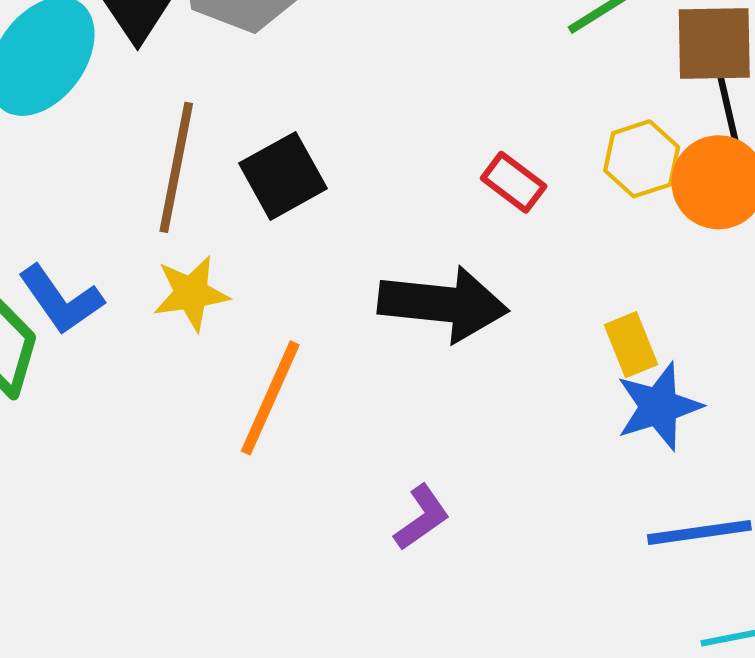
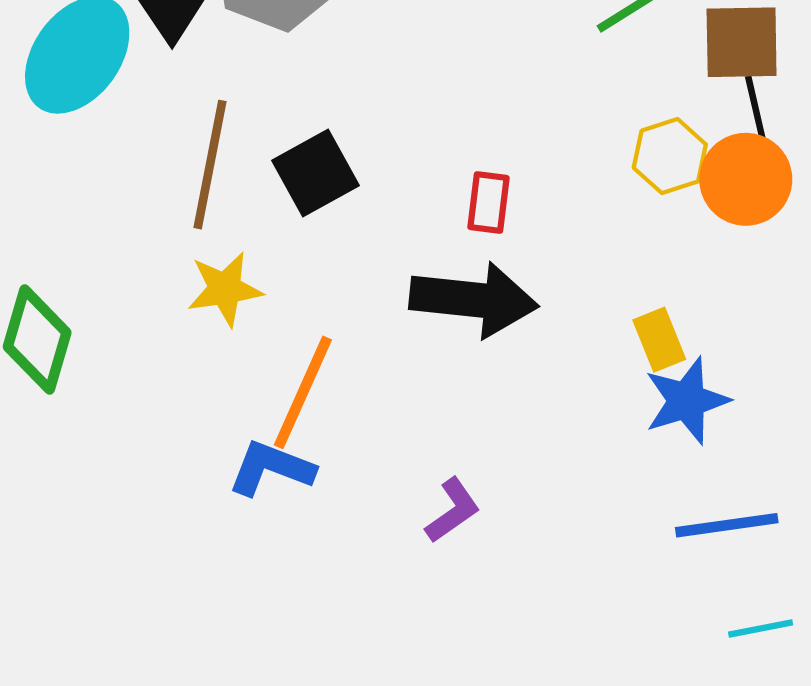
red rectangle: (514, 182) -> (488, 202), moved, turned 60
blue L-shape: (61, 300) -> (271, 468), moved, turned 146

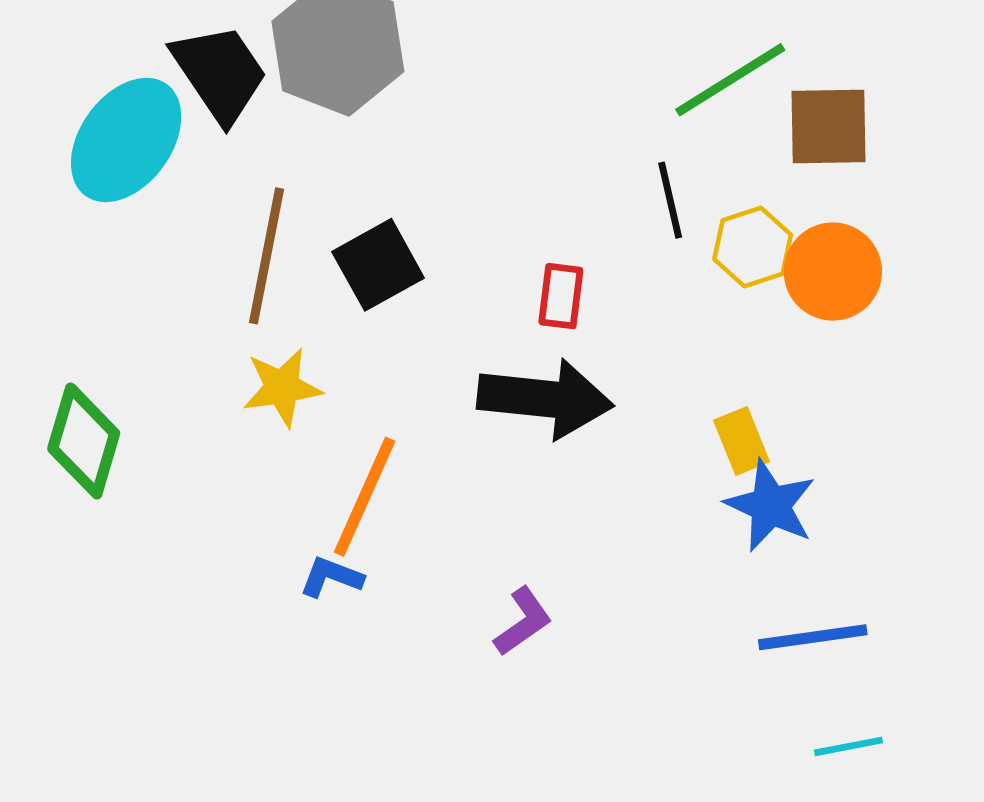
black line: (756, 112) -> (670, 200), moved
blue star: (687, 401) -> (770, 506), turned -30
blue L-shape: (271, 468) -> (331, 577), size x0.7

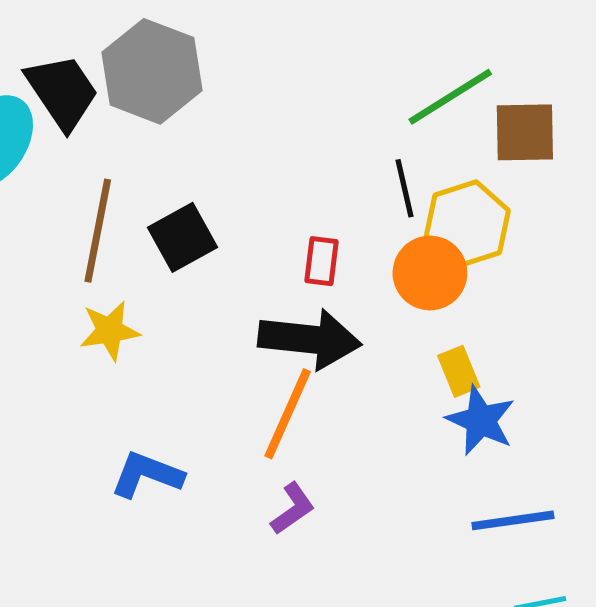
yellow hexagon: (753, 247) -> (467, 224), size x1.4
orange circle: (833, 272) -> (430, 273), moved
orange line: (365, 497) -> (288, 414), moved
blue L-shape: (331, 577) -> (147, 475), size x1.5

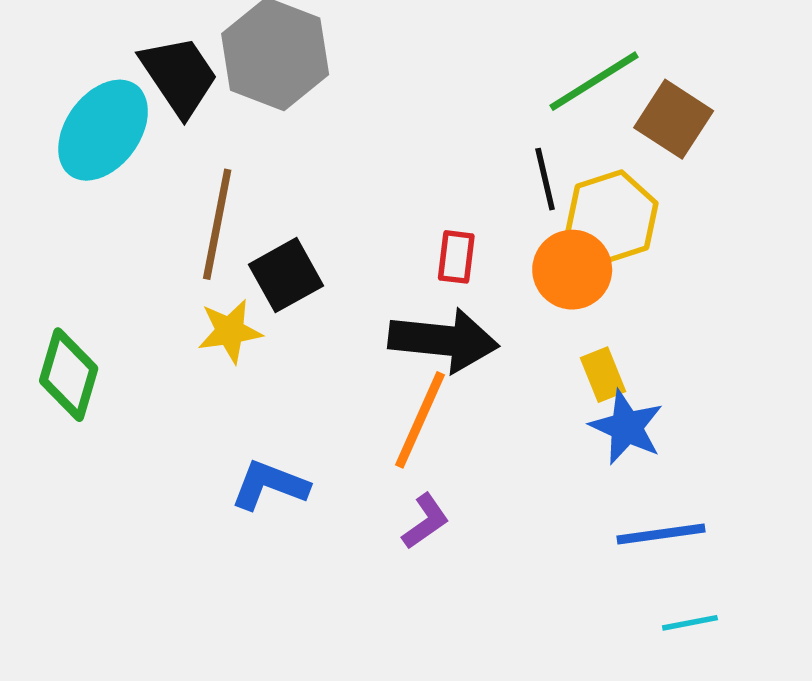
brown square: (525, 132) -> (674, 119), turned 34
black square: (183, 237) -> (286, 275), moved

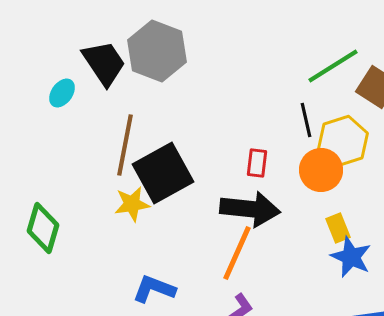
cyan ellipse: (103, 130) -> (62, 93), size x0.5
black square: (286, 275) -> (163, 173), size x1.5

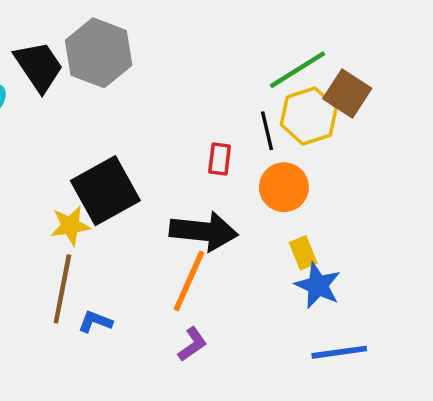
yellow hexagon: (343, 141) -> (309, 116), moved
brown line: (125, 145) -> (62, 289), moved
red rectangle: (257, 163) -> (220, 159), moved
blue L-shape: (154, 289) -> (95, 322), size x0.7

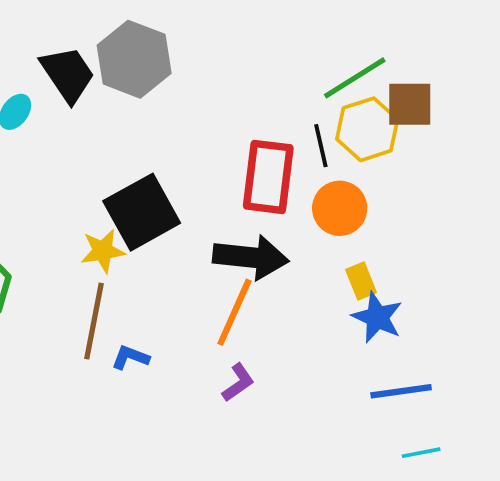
brown square: (347, 93) -> (410, 104), turned -33
red rectangle: (220, 159) -> (268, 177), size x2.0

